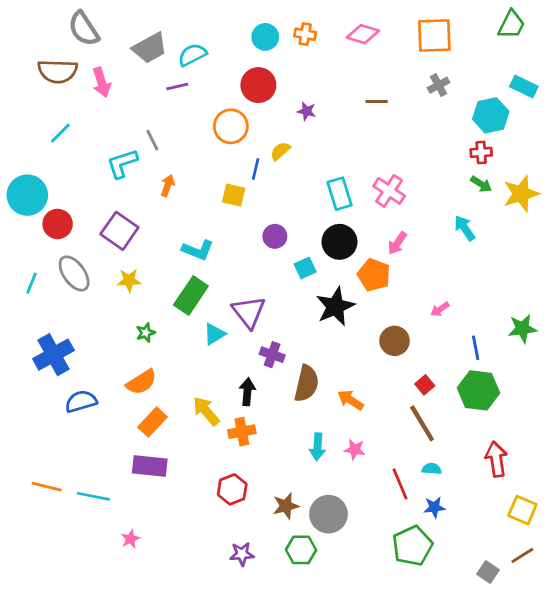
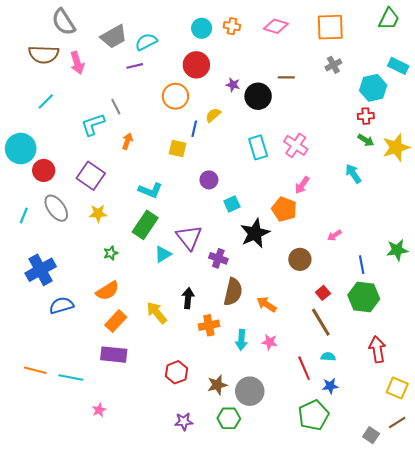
black circle: (340, 242) -> (258, 96), moved
purple cross: (272, 355) -> (218, 258), moved
orange cross: (242, 432) -> (209, 325), moved

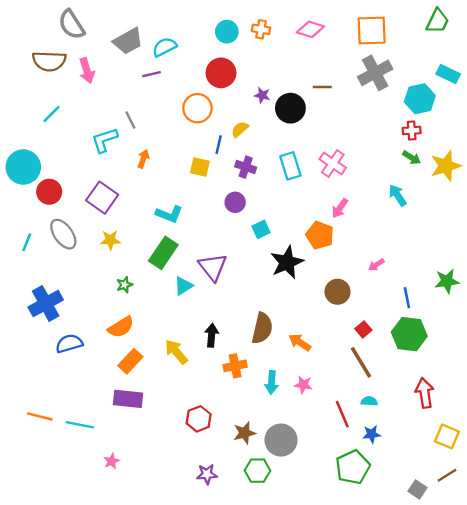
gray cross: (333, 65) -> (375, 73), size x1.8
purple cross: (218, 258) -> (246, 167), moved

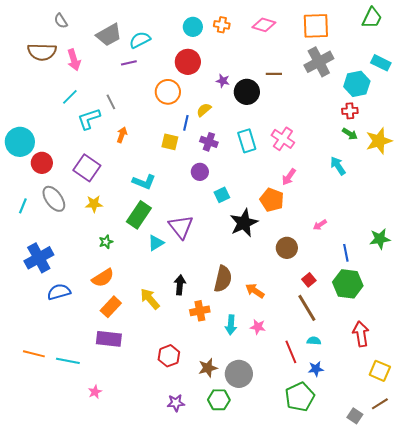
gray semicircle: (72, 25) -> (61, 21), size x0.6
cyan line: (52, 114) -> (70, 97), moved

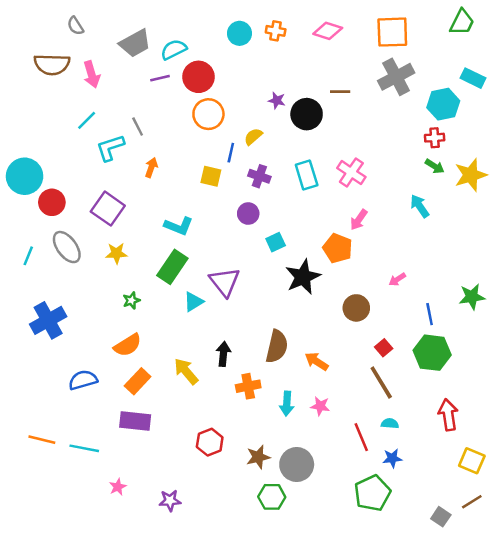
red circle: (188, 62) -> (198, 77), moved
blue semicircle: (59, 292) -> (83, 380), moved
purple star: (176, 403) -> (170, 501), moved

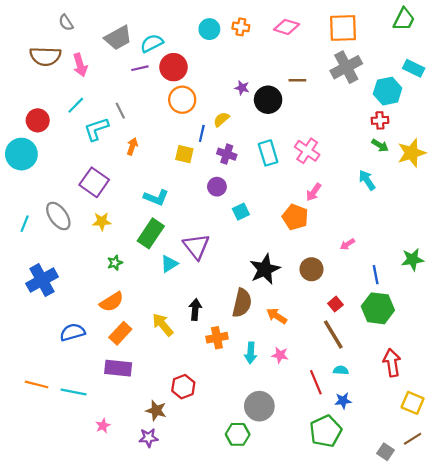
red circle: (52, 202) -> (38, 120), moved
black star: (303, 277) -> (265, 269), moved
brown star: (258, 457) -> (156, 410), moved, turned 30

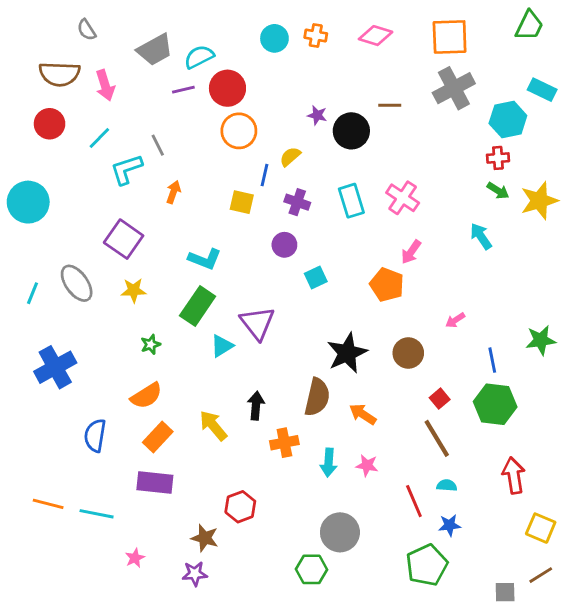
red circle: (38, 120) -> (50, 124), moved
blue semicircle: (72, 332) -> (95, 436), turned -65
gray square: (385, 452) -> (505, 592), turned -35

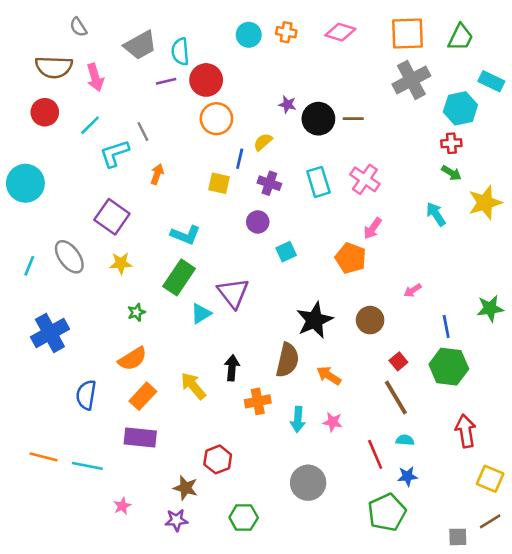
green trapezoid: (529, 26) -> (460, 37), moved
cyan semicircle: (199, 57) -> (180, 52), turned -68
brown line: (390, 105) -> (353, 119), moved
yellow star: (539, 201) -> (485, 203), moved
green hexagon: (311, 569) -> (244, 518), moved

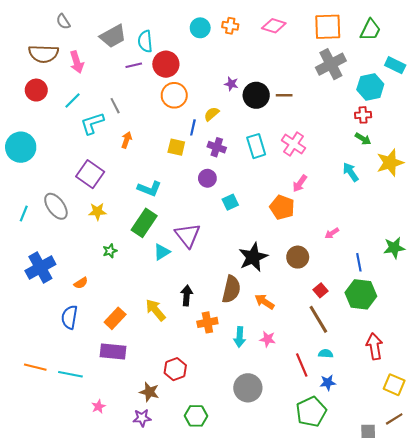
orange semicircle: (133, 359) -> (81, 283), moved, size x0.6

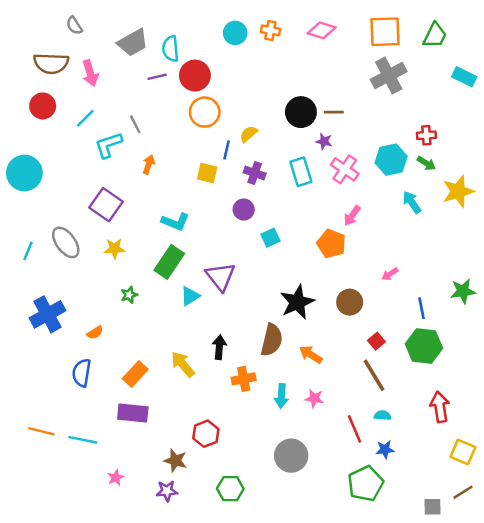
purple star: (231, 84) -> (324, 141), moved
cyan hexagon: (370, 87) -> (391, 160), moved

